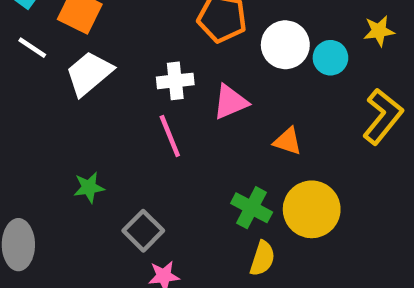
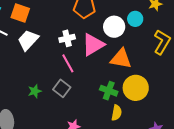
white circle: (285, 45) -> (114, 27), moved
pink triangle: (230, 102) -> (93, 45), size x1.4
orange triangle: (288, 141) -> (121, 59), size x1.6
gray square: (143, 231) -> (62, 88), moved

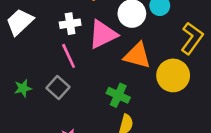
yellow circle: (136, 88) -> (173, 75), moved

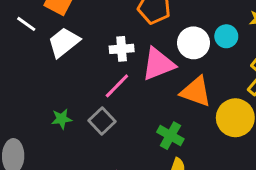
pink line: (69, 56) -> (117, 86), turned 65

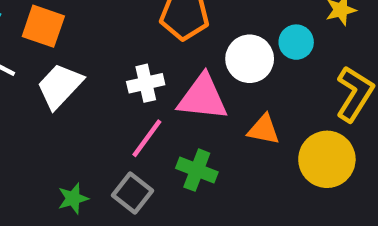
pink triangle: (158, 64) -> (203, 98), turned 36
orange triangle: (196, 92) -> (264, 129), size x0.7
green cross: (170, 136) -> (197, 170), moved

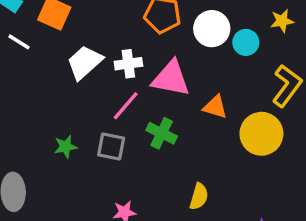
white circle: (250, 59) -> (212, 29), moved
white trapezoid: (60, 86) -> (85, 62), moved
gray square: (133, 193) -> (111, 146), turned -32

